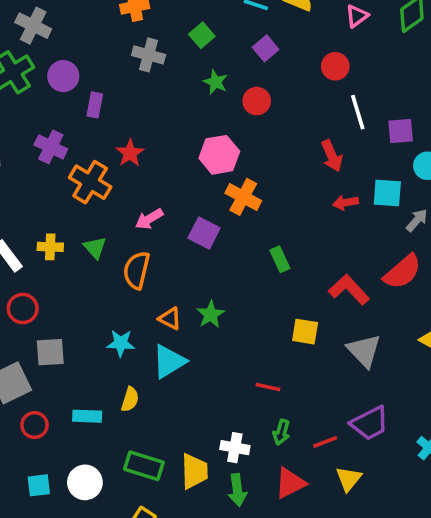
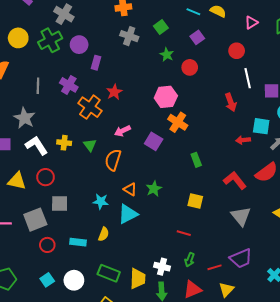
red arrow: (345, 203) -> (243, 140), moved
yellow square: (305, 332) -> (195, 201), moved
cyan square: (39, 485) -> (47, 280), turned -32

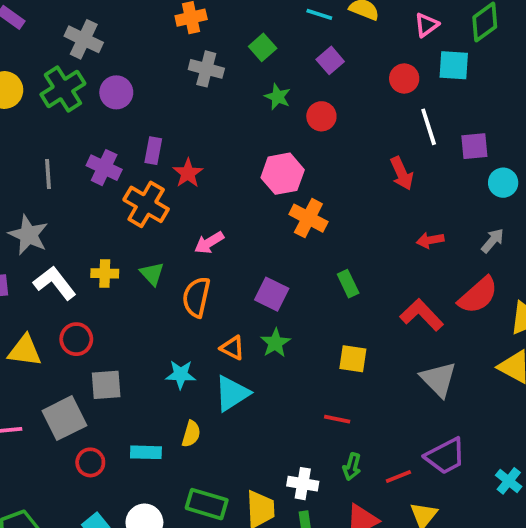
purple rectangle: (96, 63) -> (153, 151), moved
cyan square: (261, 126) -> (454, 65), moved
purple square: (154, 141) -> (272, 294), moved

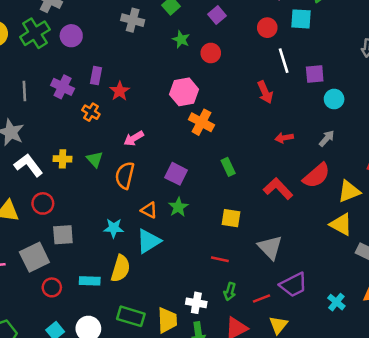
orange cross: (146, 204) -> (91, 112), size x0.6
gray triangle: (438, 379) -> (270, 247), moved
yellow semicircle: (191, 434) -> (121, 269), size x1.5

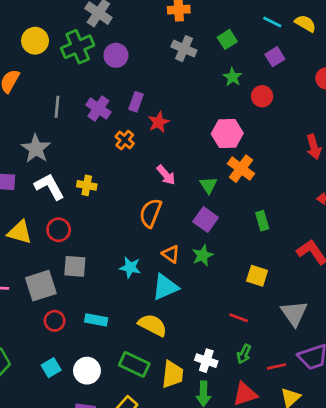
pink arrow: (134, 138) -> (166, 175), turned -108
green triangle: (95, 159) -> (208, 185), moved
yellow semicircle: (121, 269) -> (153, 325), moved, turned -88

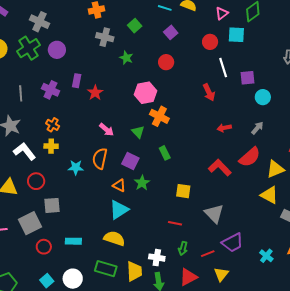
green star: (233, 77) -> (126, 58), moved
orange cross: (125, 140) -> (53, 125), moved
purple square: (206, 220) -> (130, 161), moved
green rectangle: (262, 221) -> (165, 153), moved
cyan star: (130, 267) -> (76, 167), moved

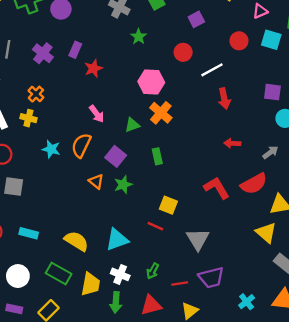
white line: (223, 68) -> (212, 70), moved, turned 66
green triangle: (138, 132) -> (132, 125), turned 40
cyan triangle: (119, 210) -> (117, 240), moved
red line: (175, 223) -> (155, 226), moved

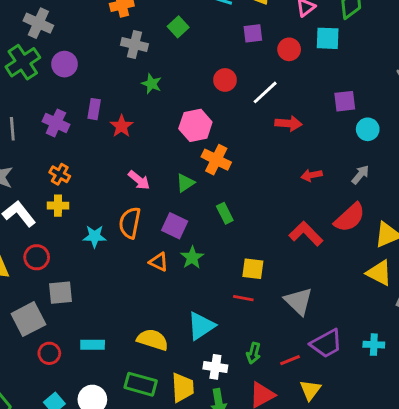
purple square: (196, 19) -> (253, 33), moved, turned 35
green star: (139, 37) -> (151, 84), moved
red arrow: (224, 99) -> (288, 123), turned -60
cyan cross: (247, 302) -> (374, 345), moved, turned -35

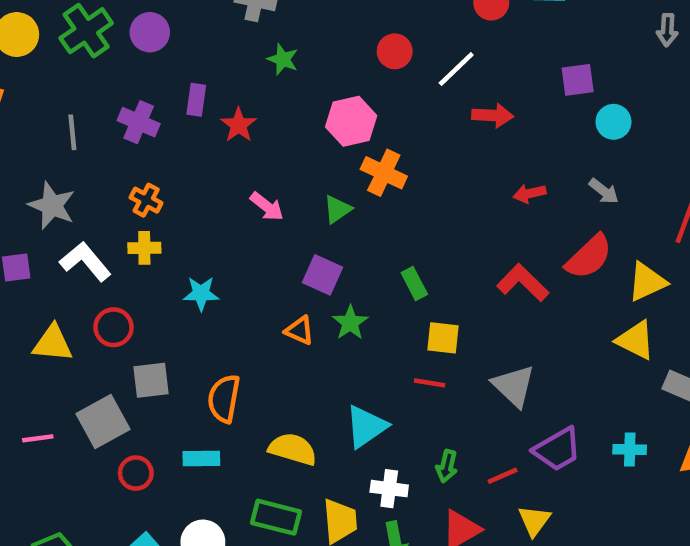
gray arrow: (360, 175) -> (604, 191), turned 90
green rectangle: (225, 213) -> (414, 283), moved
orange semicircle: (130, 223) -> (224, 399), moved

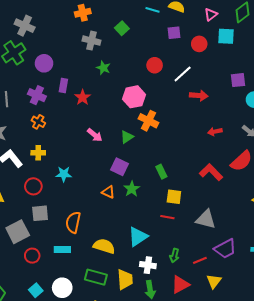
purple circle: (150, 32) -> (44, 63), moved
orange cross: (146, 200) -> (38, 122), moved
red circle: (114, 327) -> (33, 186), moved
gray triangle: (514, 386) -> (206, 219), turned -30

